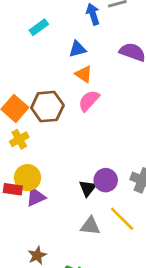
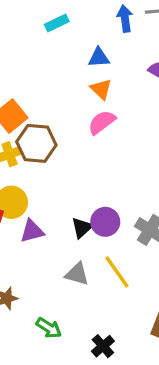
brown hexagon: (47, 107) -> (36, 143), moved
purple triangle: (36, 197) -> (32, 231), moved

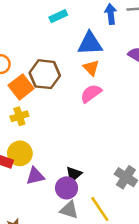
blue triangle: (99, 58) -> (90, 44), size x1.5
brown hexagon: (36, 143) -> (45, 74), moved
purple circle: (105, 222) -> (67, 188), moved

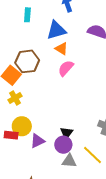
cyan rectangle: (58, 16) -> (27, 15), turned -48

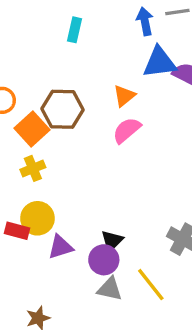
blue triangle: (56, 30) -> (160, 62), moved
orange triangle: (61, 49) -> (124, 96), turned 40

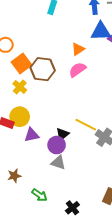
brown hexagon: (63, 109) -> (43, 69), moved
yellow cross: (33, 168) -> (20, 87), turned -32
yellow line: (151, 285) -> (86, 125), moved, turned -30

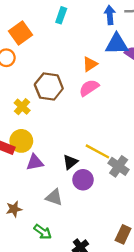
orange square: (21, 63) -> (20, 33), moved
purple circle: (57, 145) -> (83, 180), moved
gray triangle: (58, 163) -> (54, 197), moved

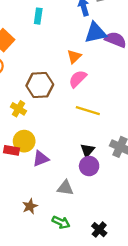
yellow line: (97, 151) -> (88, 111), moved
black triangle: (70, 162) -> (87, 150), moved

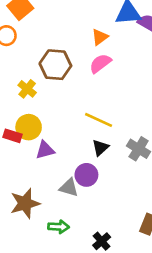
yellow line: (88, 111) -> (99, 120), moved
purple circle: (89, 166) -> (86, 175), moved
brown star: (30, 206) -> (25, 203), size x1.6
green arrow: (61, 222) -> (59, 227), turned -30

